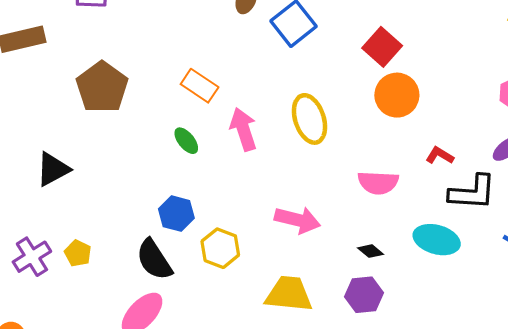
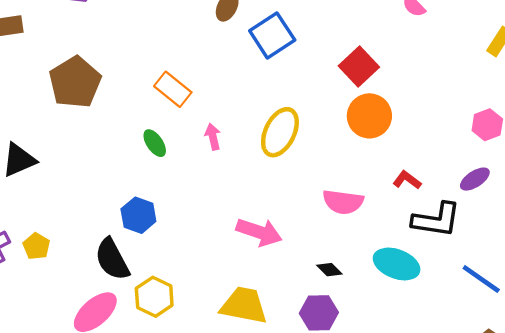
yellow ellipse: (310, 119) -> (280, 132), turned 39
pink arrow: (243, 129) -> (213, 137), size x0.6
yellow hexagon: (220, 248) -> (154, 297), moved

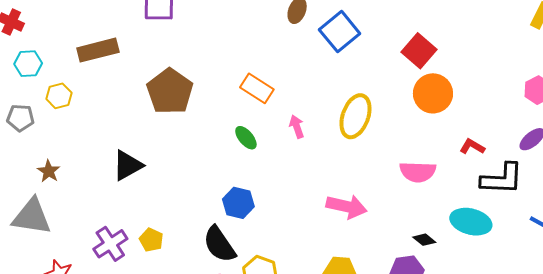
black diamond: (329, 270) -> (424, 240), moved

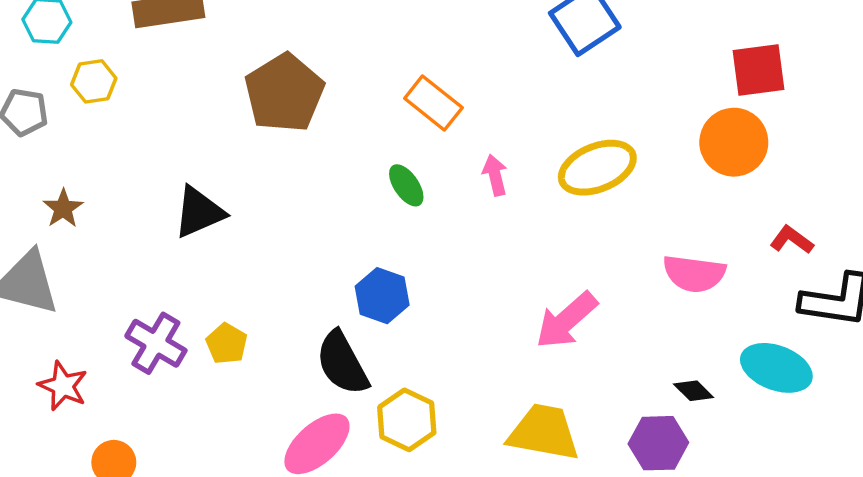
red square: (419, 51) -> (758, 70), moved, turned 36
yellow ellipse: (355, 116) -> (597, 168), turned 42
pink arrow: (347, 206) -> (566, 320), turned 120
purple cross: (110, 244) -> (156, 343), turned -32

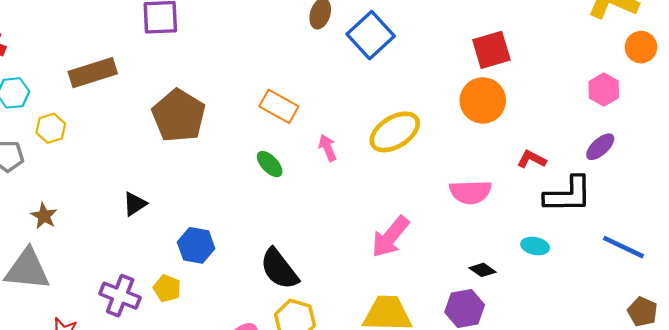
black triangle: (199, 212) -> (135, 204), size x0.7
blue hexagon: (382, 296) -> (196, 245), moved
black semicircle: (342, 363) -> (279, 269), moved
cyan ellipse: (776, 368) -> (535, 246), size x0.6

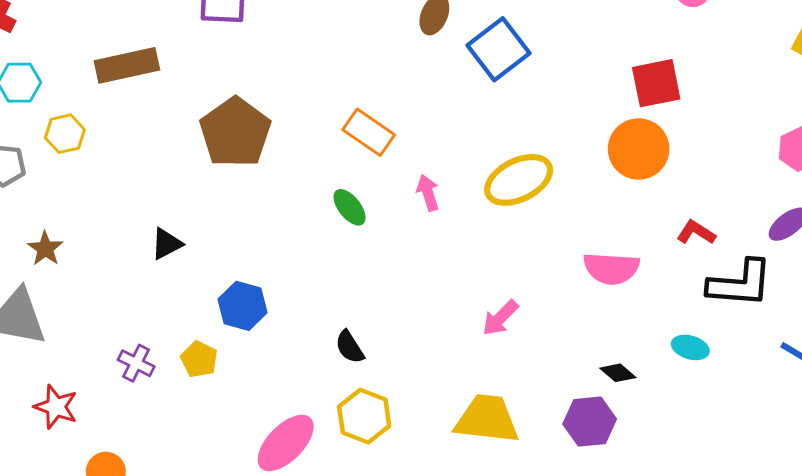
pink arrow: (390, 237) -> (500, 318), size x0.7
black semicircle: (279, 269) -> (350, 347), size x0.6
purple cross: (120, 296) -> (136, 363), size x0.7

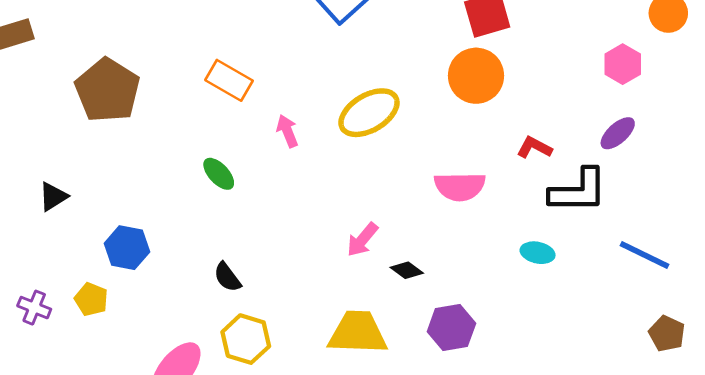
green ellipse: (350, 207) -> (219, 174), moved
black diamond: (618, 373) -> (407, 270), moved

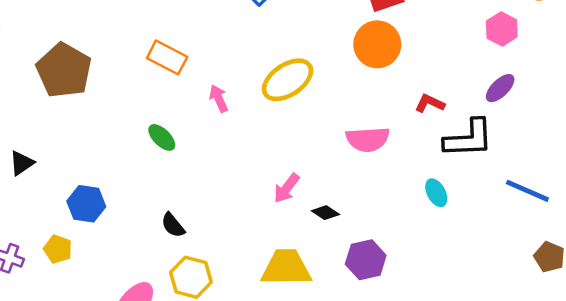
cyan ellipse: (538, 253) -> (436, 193), turned 52

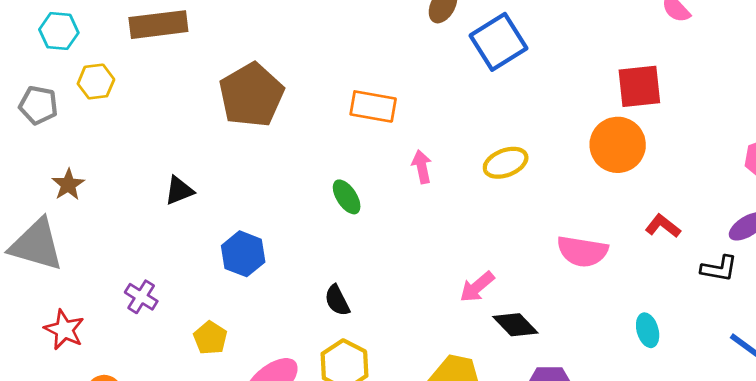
orange rectangle: (167, 57) -> (373, 106), turned -30
yellow ellipse: (288, 80) -> (506, 163), size x0.7
black L-shape: (469, 139) -> (719, 269), moved, size x0.6
black diamond: (325, 213) -> (515, 325), size x1.4
yellow pentagon: (58, 249) -> (210, 338), moved

